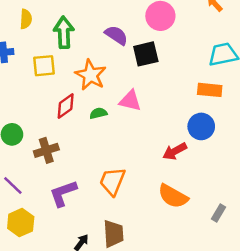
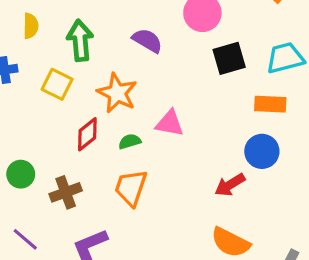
black square: (146, 54) -> (229, 58), moved
yellow square: (44, 66) -> (57, 84), turned 35
orange trapezoid: (112, 181) -> (131, 188), moved

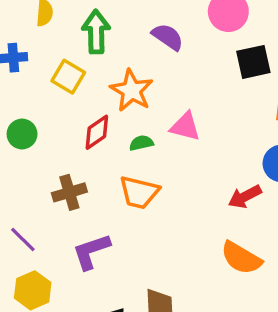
green circle: (21, 174) -> (22, 134), moved
orange trapezoid: (131, 188) -> (139, 192), turned -99

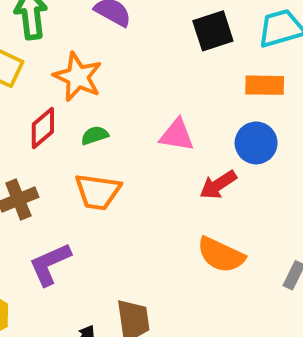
pink triangle: (185, 127) -> (177, 135), moved

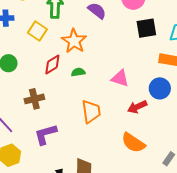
orange trapezoid: (98, 192) -> (91, 112), moved, turned -115

